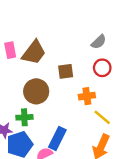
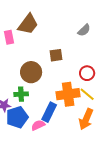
brown trapezoid: (34, 52) -> (28, 24), moved
red circle: (102, 68) -> (87, 73), moved
orange cross: (87, 96) -> (68, 94), moved, size x1.6

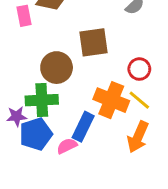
brown square: (56, 55) -> (93, 42), size x1.5
green cross: (21, 94) -> (42, 100), size x1.5
orange cross: (68, 94) -> (111, 100), turned 30

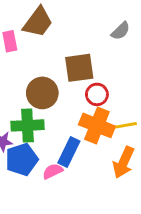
red circle: (139, 69) -> (97, 94), moved
yellow line: (139, 100) -> (125, 125), turned -50

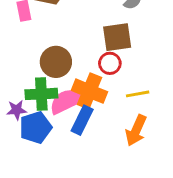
brown square: (79, 68) -> (117, 37), moved
orange cross: (97, 125) -> (89, 91), moved
pink semicircle: (53, 171) -> (66, 101), moved, size x1.6

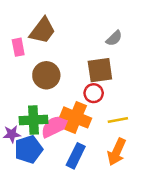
brown circle: (56, 62) -> (46, 75), moved
blue rectangle: (82, 120) -> (76, 156), moved

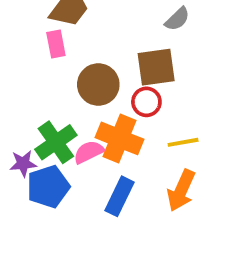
pink rectangle: (18, 47) -> (56, 44), moved
brown circle: (46, 75) -> (98, 85), moved
green cross: (34, 120) -> (56, 142), turned -32
pink semicircle: (55, 126) -> (89, 152), size x0.7

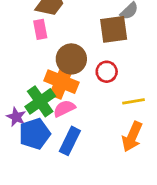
brown square: (156, 67) -> (114, 29), moved
orange cross: (119, 138) -> (61, 82), moved
purple star: (23, 164) -> (16, 117), turned 30
blue rectangle: (119, 196) -> (70, 141), moved

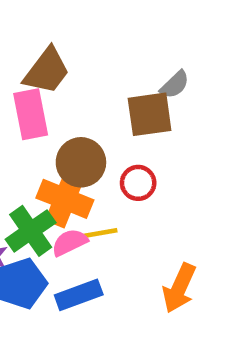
pink rectangle: (40, 29) -> (31, 114), size x1.5
yellow line: (133, 101) -> (99, 233), moved
blue rectangle: (70, 141) -> (79, 295), turned 44

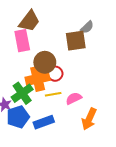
red circle: (138, 183) -> (55, 74), moved
orange cross: (65, 199) -> (38, 79), turned -35
pink semicircle: (70, 242) -> (74, 98), moved

